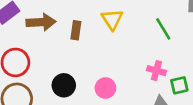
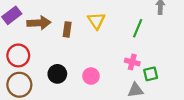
green line: (163, 29) -> (138, 28), turned 54

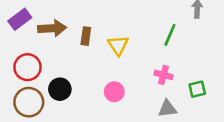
yellow triangle: (96, 21) -> (118, 45), moved
black circle: (57, 74) -> (60, 89), moved
green square: (151, 74) -> (197, 89), moved

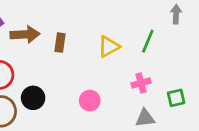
yellow triangle: (118, 45) -> (109, 47), moved, turned 35
pink cross: (164, 75) -> (141, 83), turned -30

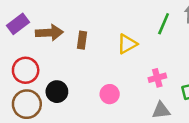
green line: (148, 41) -> (164, 24), moved

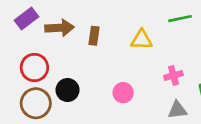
green line: (164, 24) -> (180, 19), turned 55
yellow triangle: (127, 44) -> (142, 40), turned 30

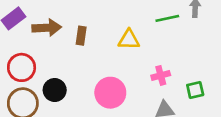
pink circle: (123, 93) -> (110, 93), size x1.5

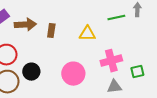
pink cross: (161, 75) -> (111, 61), size x1.5

